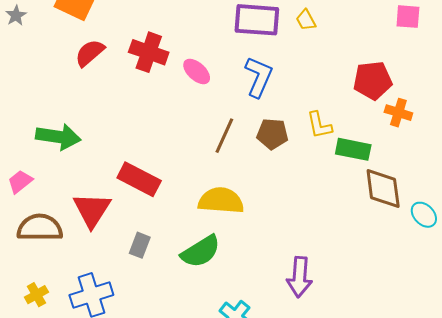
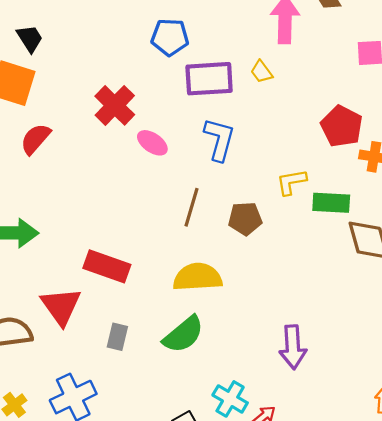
red cross: (149, 52) -> (115, 105), moved, turned 33
red pentagon: (373, 80) -> (342, 126), turned -30
yellow L-shape: (319, 125) -> (291, 182), turned 100
brown pentagon: (272, 134) -> (245, 219), moved

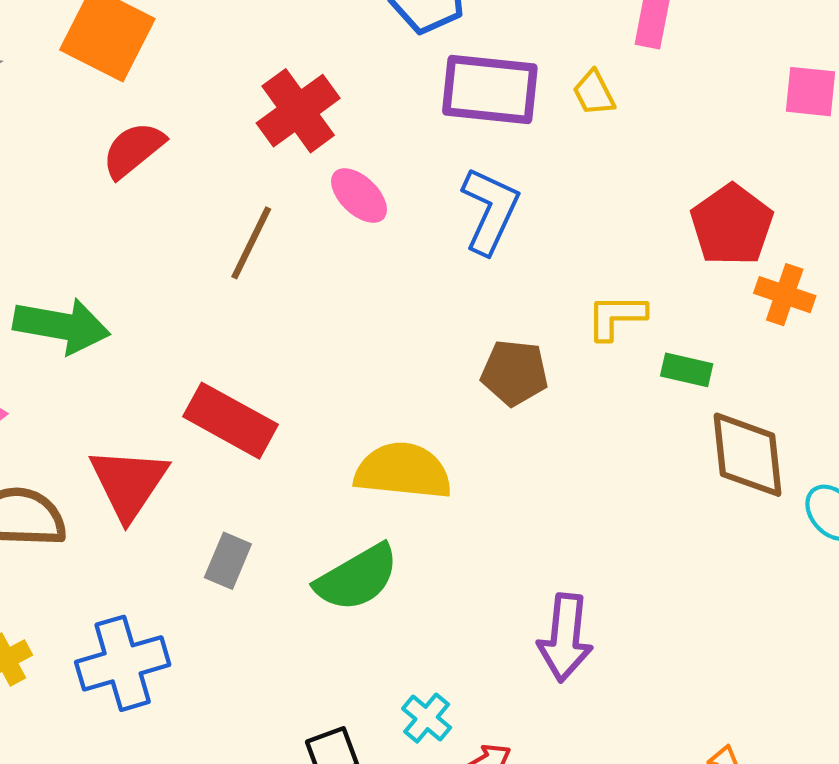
green rectangle: (331, 203) -> (687, 370), size x0.7
brown line: (191, 207) -> (251, 243), moved
cyan cross: (230, 399) -> (427, 718), size x0.7

